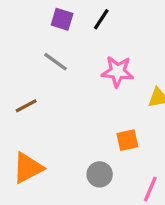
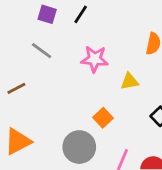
orange square: (127, 140) -> (103, 118), turned -30
gray circle: (100, 174) -> (79, 147), size x1.5

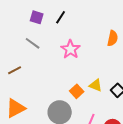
pink star: (95, 59) -> (71, 49), turned 30
yellow triangle: (130, 81) -> (96, 85), moved, turned 32

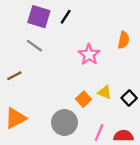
purple square: (37, 17) -> (39, 17), size x1.5
pink star: (71, 49) -> (89, 55), moved

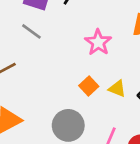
orange square: (83, 99) -> (89, 86), moved

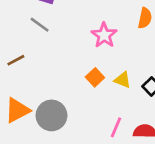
gray circle: (68, 125) -> (51, 115), moved

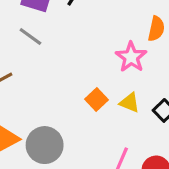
pink star: (104, 35) -> (131, 57), moved

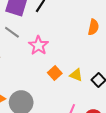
pink star: (131, 57) -> (38, 45), moved

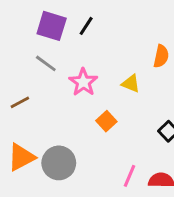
yellow triangle: (76, 75) -> (131, 84), moved

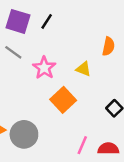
orange square: (106, 121) -> (63, 100), size x1.5

